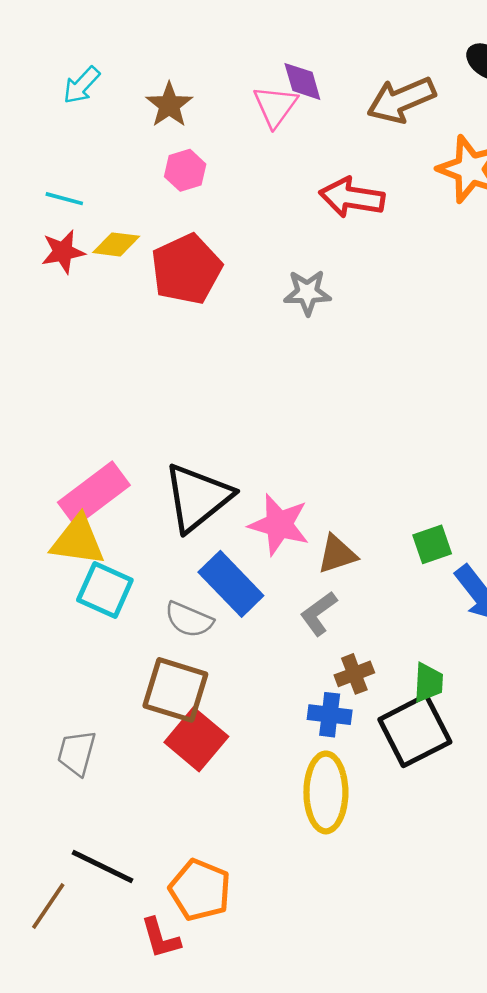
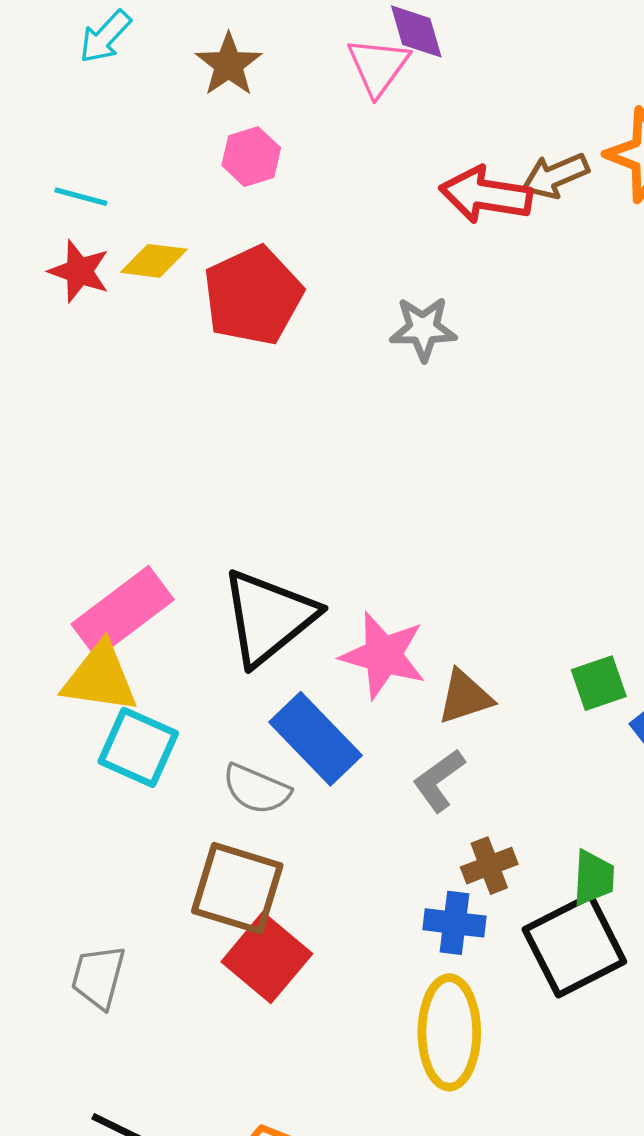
brown arrow: (401, 100) -> (555, 176), moved, size x0.7
red star: (63, 252) -> (79, 271), turned 30

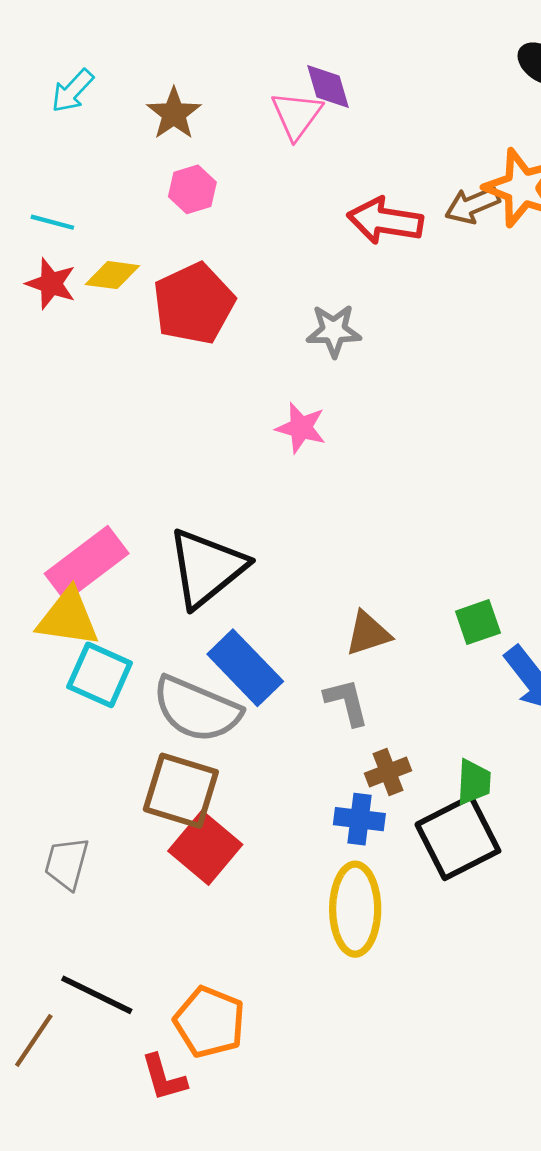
brown arrow: (555, 176) -> (472, 205), moved
pink star: (383, 655) -> (301, 428), moved, size x0.7
gray L-shape: (439, 780) -> (347, 702), turned 112
gray semicircle: (256, 789) -> (197, 709), size x1.6

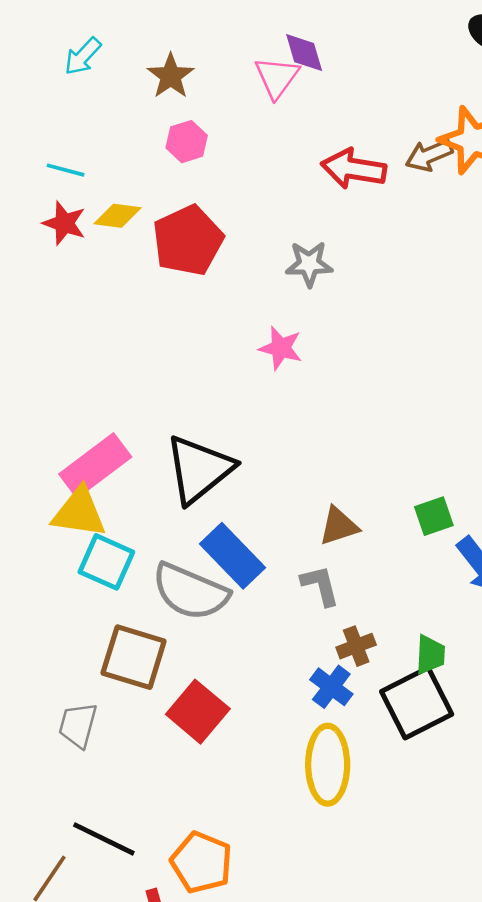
brown square: (181, 791) -> (134, 657), moved
blue cross: (359, 819) -> (331, 687), turned 30

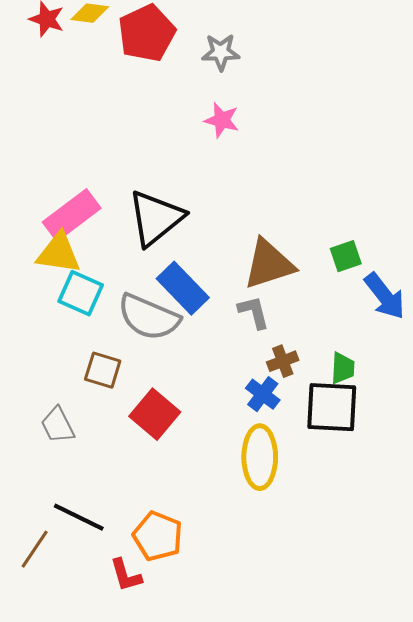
gray star: (309, 264) -> (221, 52), moved
brown triangle: (339, 526) -> (269, 264), size x1.6
brown square: (134, 657) -> (103, 370), size x0.7
black square: (417, 703) -> (332, 407), turned 30
gray trapezoid: (78, 725) -> (58, 425), turned -42

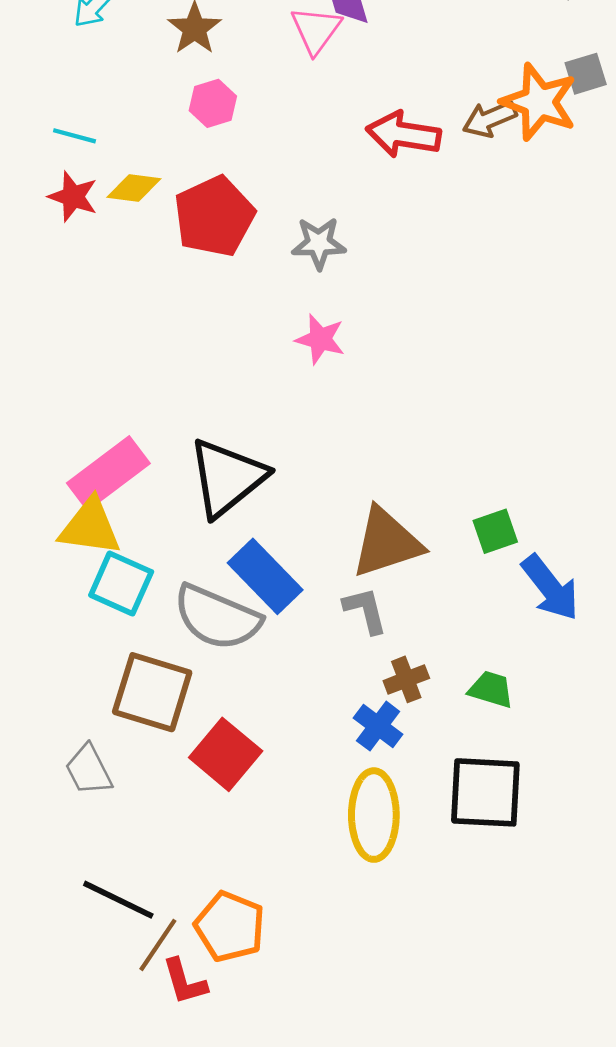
green trapezoid: (343, 368) -> (491, 689), turned -76
brown square: (103, 370) -> (152, 692), size x1.5
black square: (332, 407) -> (485, 792), moved
brown line: (35, 549) -> (158, 945), moved

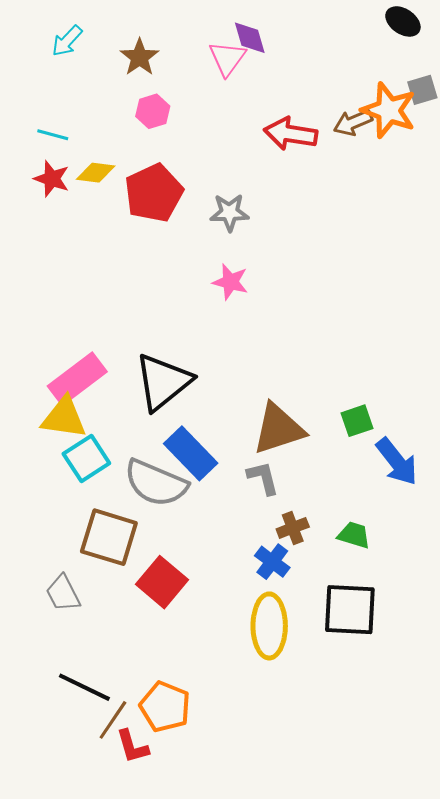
cyan square: (121, 583) -> (86, 459), turned 33

